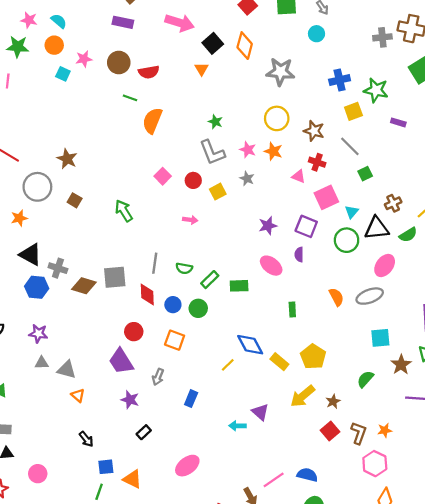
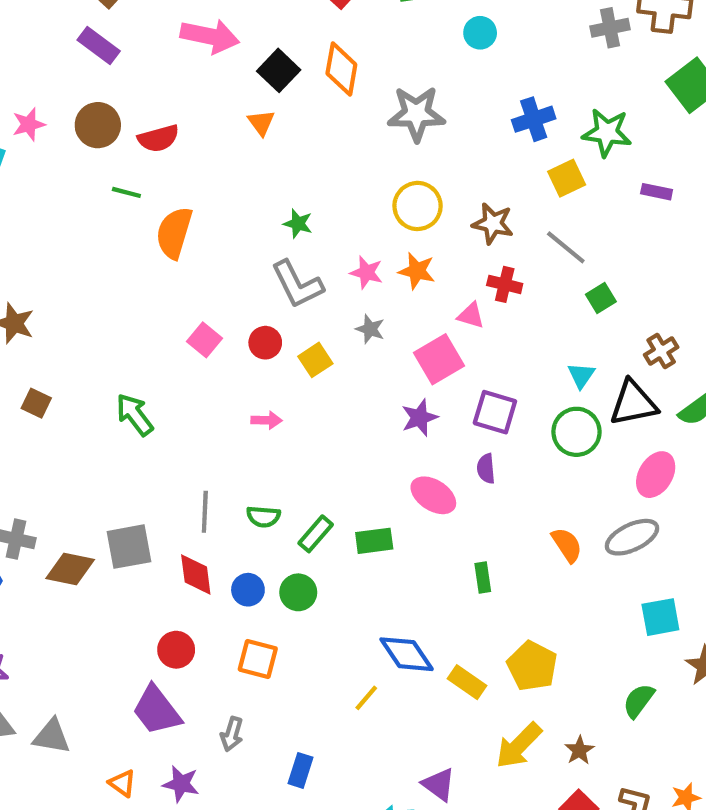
purple rectangle: (123, 22) -> (99, 46), turned 30
pink square: (326, 197) -> (439, 359), moved
orange triangle: (78, 395) -> (122, 783), moved

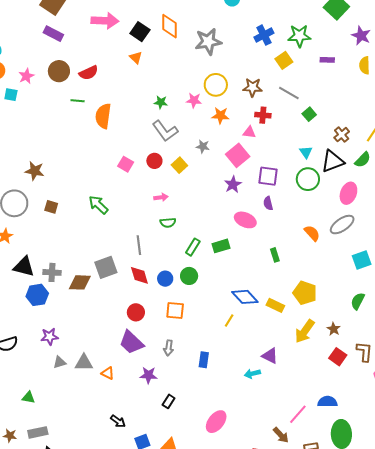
pink star: (367, 273) -> (194, 100), moved
green semicircle: (263, 517) -> (168, 223), moved
orange triangle: (122, 783) -> (108, 373), moved

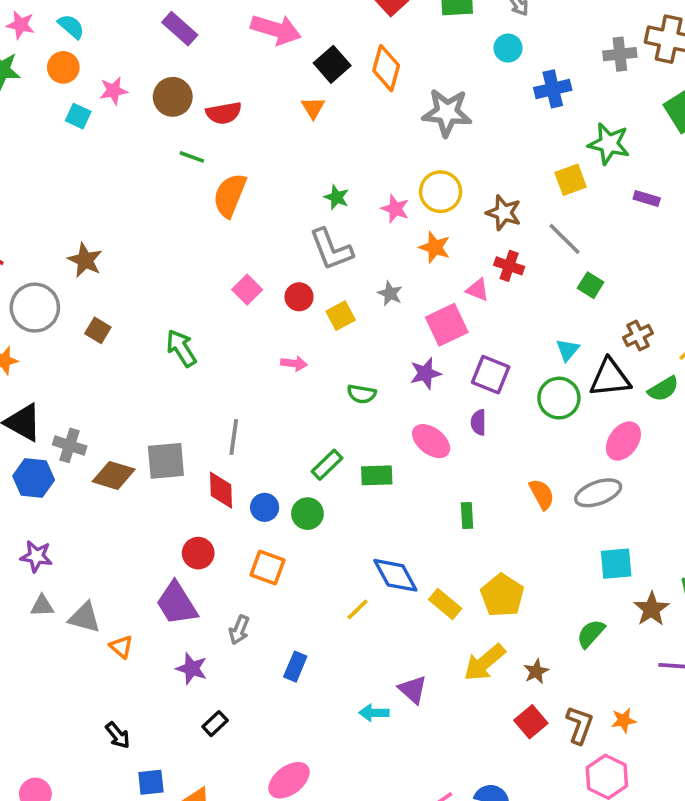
blue cross: (264, 35) -> (553, 89), moved
green square: (309, 114) -> (591, 285), turned -32
green semicircle: (168, 223) -> (362, 394), moved

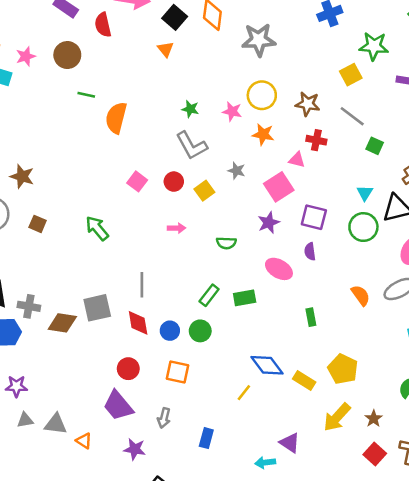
red semicircle: (224, 113) -> (103, 25), moved, turned 95

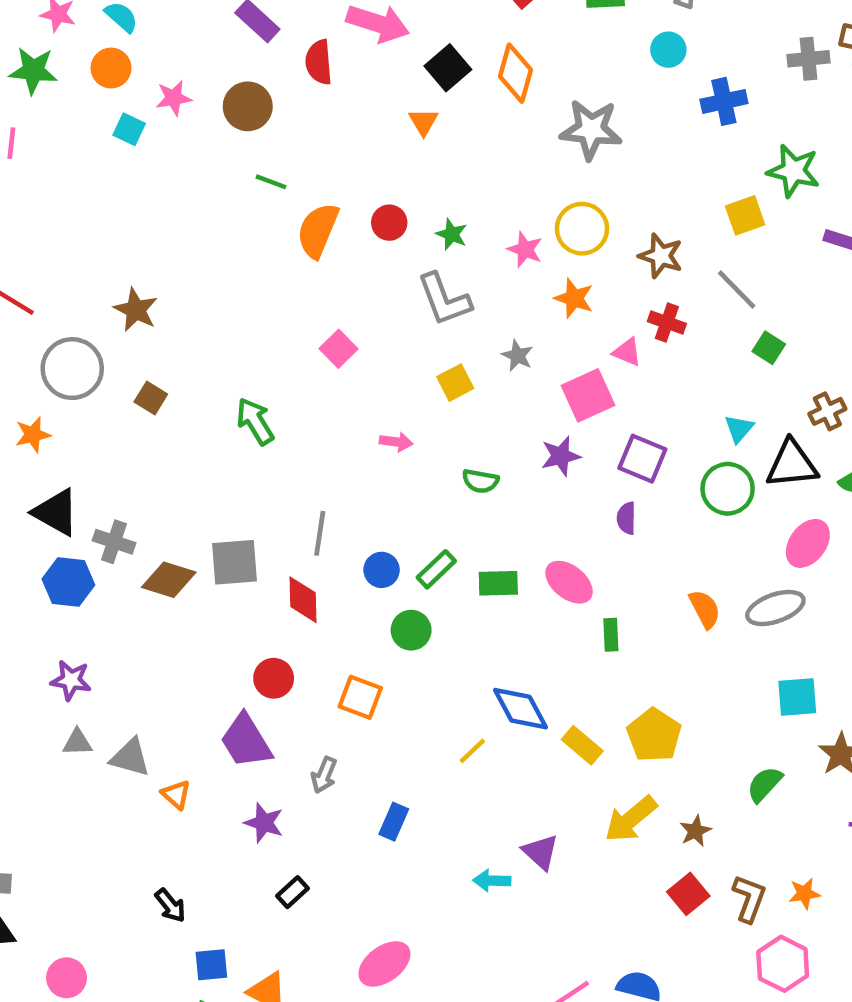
red circle: (174, 182) -> (389, 223), moved
pink ellipse: (279, 269) -> (569, 582), moved
blue circle: (170, 331) -> (382, 570), moved

